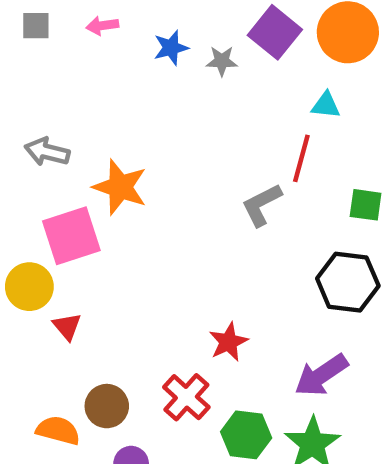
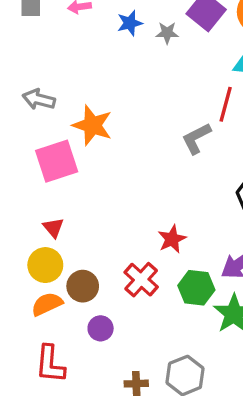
yellow circle: (29, 287) -> (45, 265), moved
orange semicircle: (58, 430) -> (47, 304), turned -40
green hexagon: (246, 435) -> (196, 288), moved

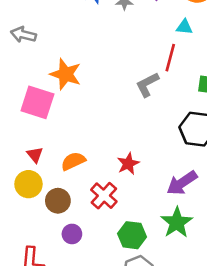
gray arrow: (39, 99) -> (23, 35), moved
pink square: (57, 161) -> (37, 102), turned 36
green hexagon: (196, 288) -> (132, 235), moved
orange semicircle: (47, 304) -> (73, 161), moved

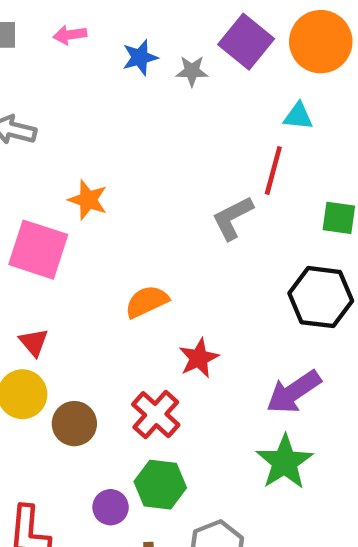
orange star: (66, 74) -> (88, 200), size x0.7
orange semicircle: (73, 161) -> (147, 302), moved
purple circle: (72, 234) -> (111, 507), moved
green hexagon: (132, 235) -> (160, 485), moved

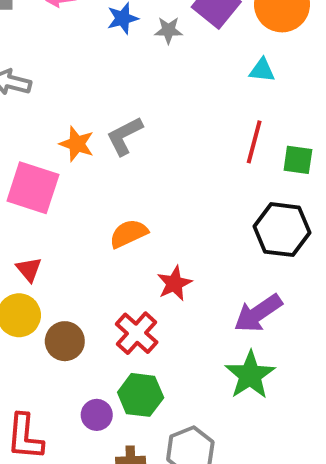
red line: (273, 170) -> (254, 142), moved
gray L-shape: (233, 218) -> (125, 136), moved

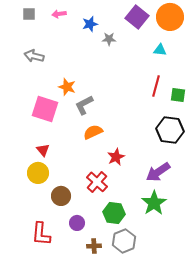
gray star: (168, 30) -> (109, 39), moved
gray L-shape: (125, 136) -> (84, 105), moved
brown circle: (65, 341) -> (61, 196), moved
green hexagon: (141, 395) -> (114, 213), moved

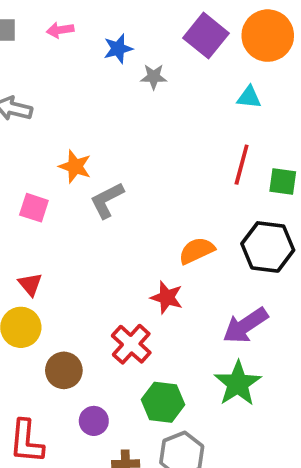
pink square: (45, 109) -> (34, 208), size x0.6
orange semicircle: (93, 132) -> (197, 251), moved
red star: (116, 157) -> (167, 297), turned -30

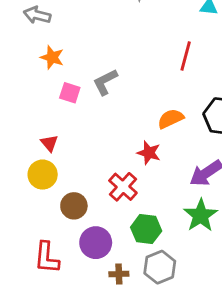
red line: (242, 165) -> (186, 56), moved
orange star: (75, 166) -> (52, 57), moved
pink square: (34, 208) -> (70, 93), moved
purple circle: (94, 421) -> (96, 243), size x1.5

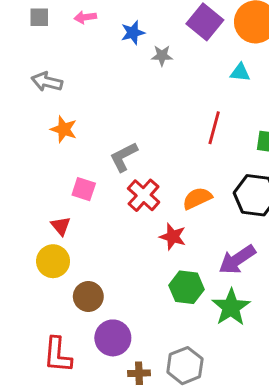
pink square: (70, 93) -> (84, 189), moved
red cross: (123, 187) -> (144, 195), moved
green hexagon: (146, 229) -> (186, 287), moved

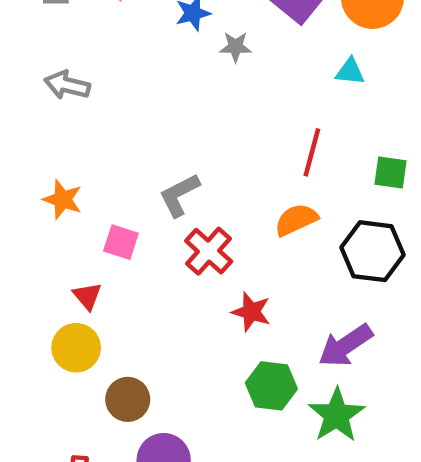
orange star: (64, 129) -> (63, 199), moved
orange semicircle: (197, 198) -> (296, 220), moved

